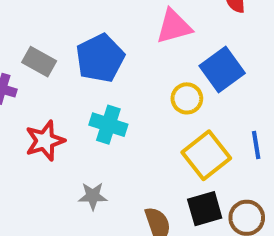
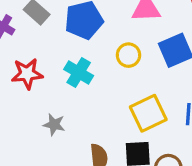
yellow circle: (187, 98) -> (129, 55), moved

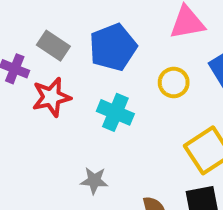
red star: (27, 74) -> (51, 97), moved

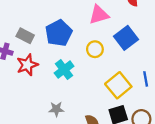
cyan cross: (115, 112) -> (64, 70), turned 36

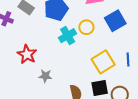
red star: (27, 65) -> (27, 54), moved, turned -30
cyan cross: (64, 70) -> (68, 36), moved

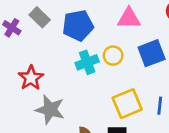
gray star: (45, 76) -> (50, 110), size x1.6

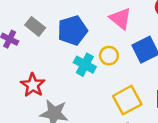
pink triangle: (129, 18) -> (120, 19), turned 45
cyan cross: (87, 62) -> (85, 65), turned -35

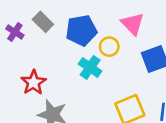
yellow circle: (109, 56) -> (109, 47), moved

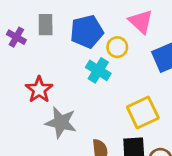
gray rectangle: (43, 22) -> (46, 25), turned 48

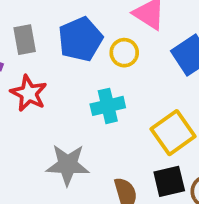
cyan cross: (98, 70) -> (108, 106), moved, turned -35
red star: (39, 90) -> (29, 93), moved

